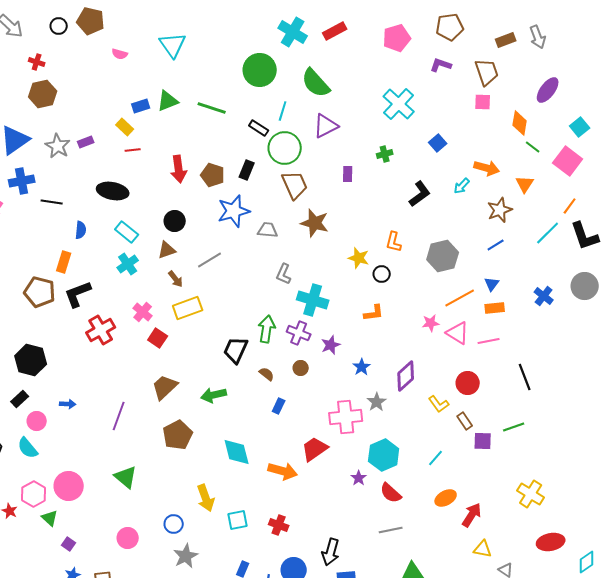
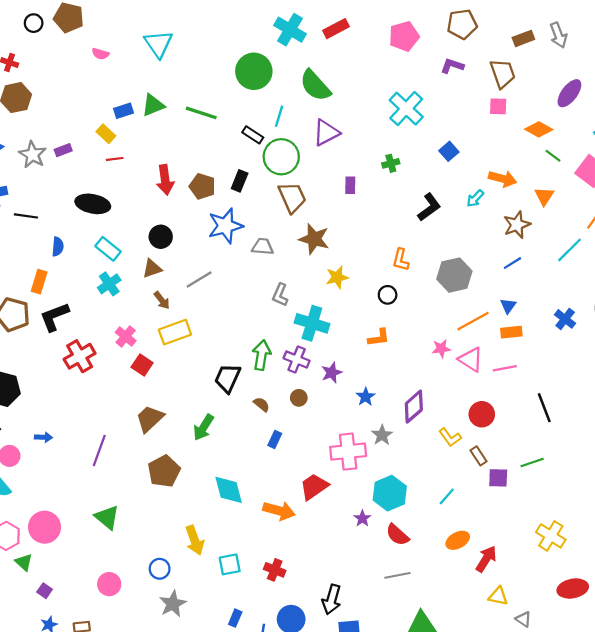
orange diamond: (520, 123) -> (539, 129), turned -70
yellow star: (359, 258) -> (337, 277), moved, turned -30
green arrow: (214, 395) -> (203, 427), turned -45

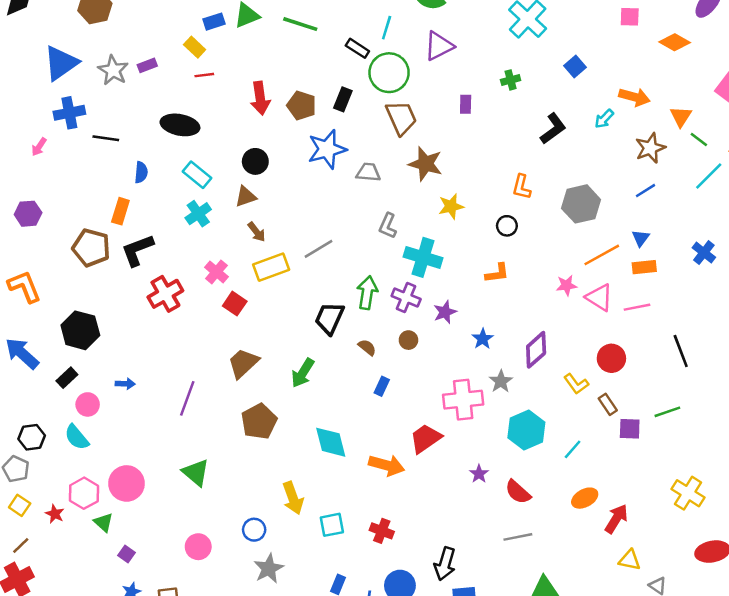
green line: (553, 156) -> (699, 140), moved
gray line: (199, 279) -> (319, 249), moved
cyan hexagon: (390, 493) -> (526, 430), moved

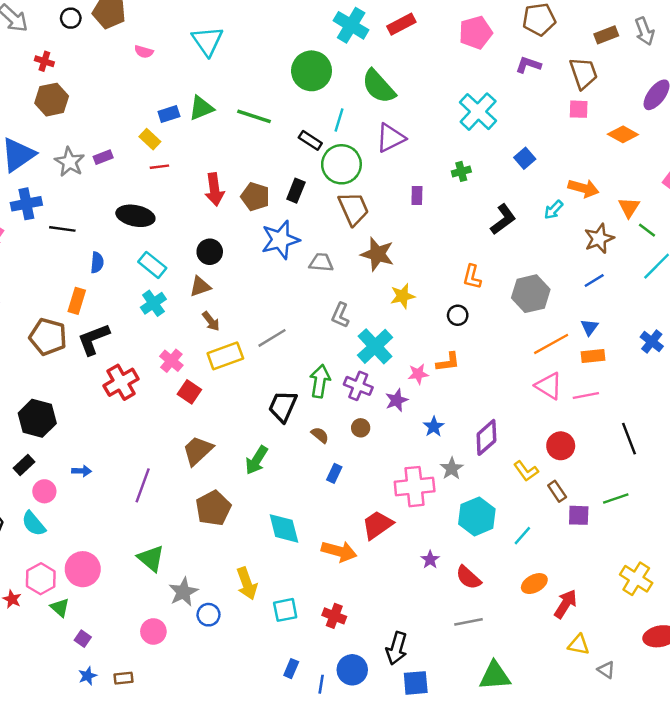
cyan cross: (423, 257) -> (375, 346), turned 30
pink star: (566, 285) -> (418, 374), moved
gray star: (269, 569) -> (183, 592), moved

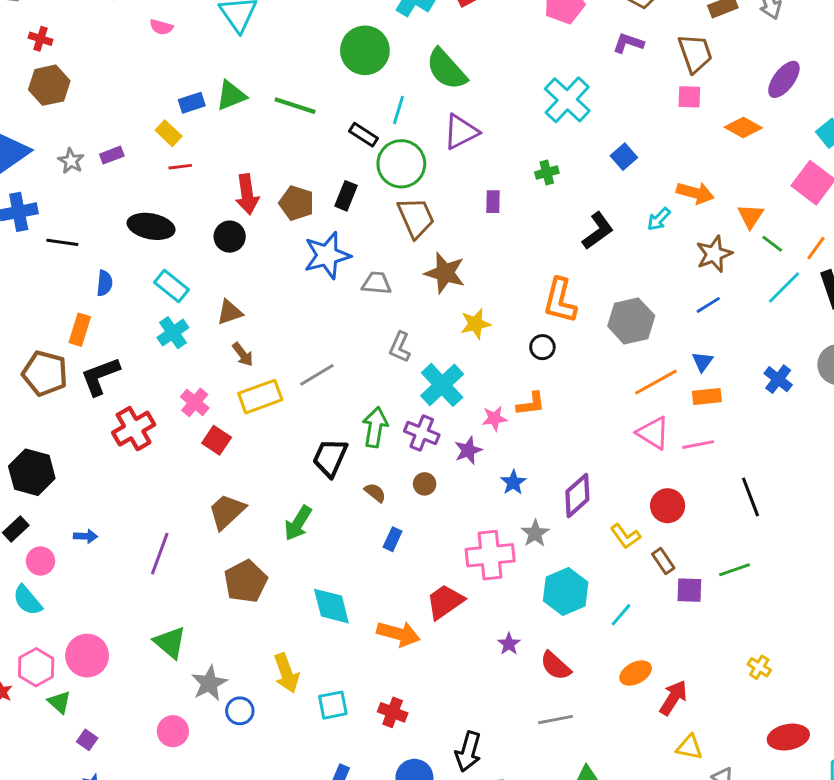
gray star: (70, 162) -> (71, 161), size x0.7
black circle: (210, 252) -> (230, 237), moved
orange L-shape: (472, 277) -> (560, 301), size x1.5
yellow cross: (636, 579) -> (759, 667), size x0.6

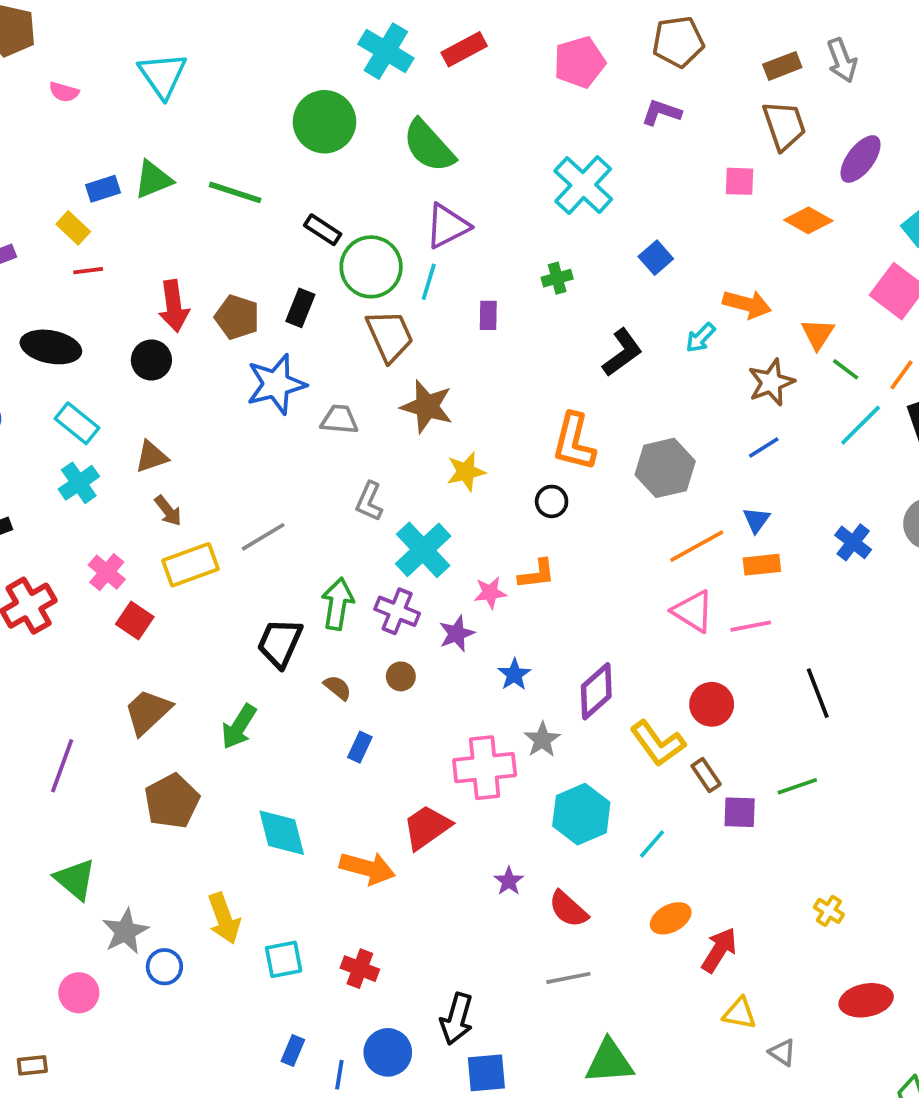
brown trapezoid: (695, 53) -> (784, 125), moved
cyan line: (398, 110) -> (429, 282), moved
yellow L-shape: (625, 536) -> (658, 743), size x1.4

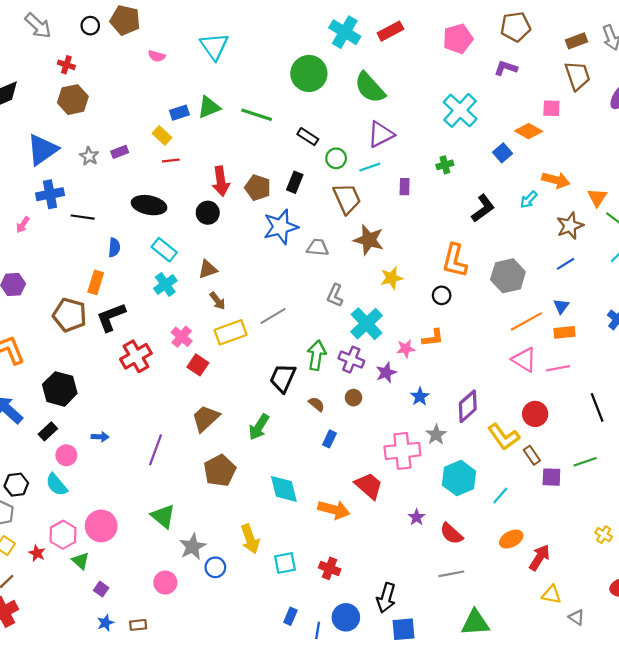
orange diamond: (808, 220) -> (529, 131), moved
green circle: (371, 267) -> (336, 158), size x0.6
cyan line: (429, 282) -> (370, 167), turned 54
red trapezoid: (427, 827) -> (369, 486), turned 76

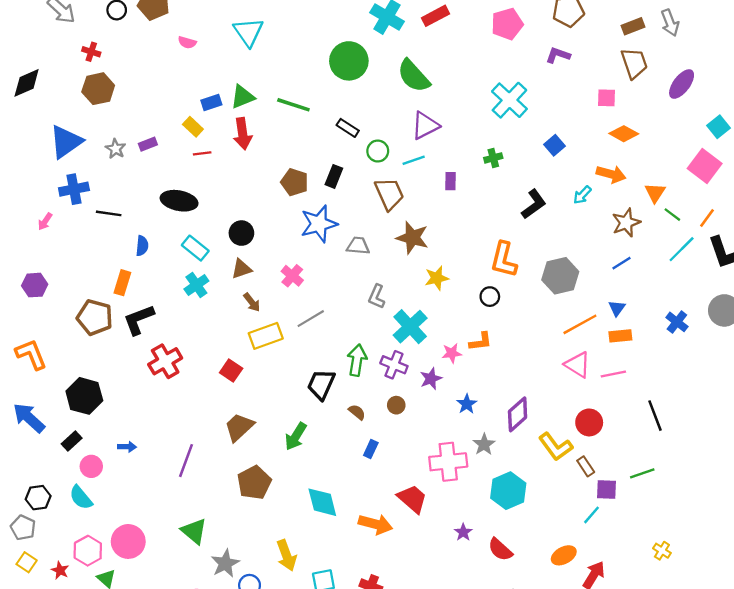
orange diamond: (529, 131) -> (624, 134), moved
red arrow: (221, 181) -> (243, 134), moved
black circle: (208, 213) -> (241, 233), moved
pink cross: (182, 337) -> (292, 276), moved
cyan line: (500, 496) -> (591, 515), moved

